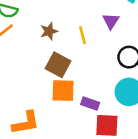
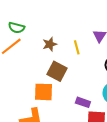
orange square: (63, 91) -> (43, 92), moved

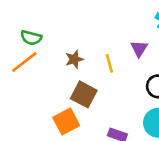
orange square: (43, 92) -> (66, 121), turned -30

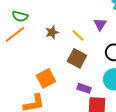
yellow line: (109, 63) -> (78, 35), turned -32
brown square: (84, 94) -> (77, 58), moved

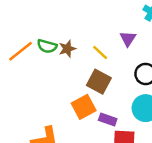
green semicircle: (20, 16) -> (47, 46), moved
orange square: (46, 78) -> (84, 107), moved

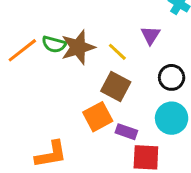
brown star: (67, 49) -> (78, 47), size x1.6

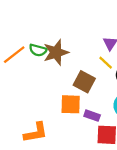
yellow line: (117, 52) -> (106, 63), moved
orange square: (98, 117) -> (71, 104), turned 30

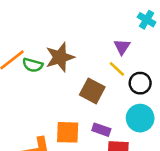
green semicircle: (38, 50) -> (33, 65), moved
orange square: (71, 104) -> (68, 132), moved

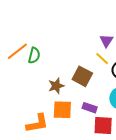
brown star: (60, 57) -> (56, 86), moved, size x0.7
green semicircle: (33, 65) -> (34, 55), turned -91

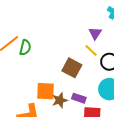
brown star: (56, 86) -> (60, 100), moved
orange square: (62, 110) -> (45, 91), moved

